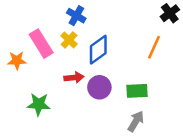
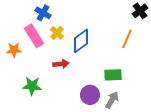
blue cross: (76, 16) -> (43, 13), moved
purple circle: (99, 87) -> (90, 95), moved

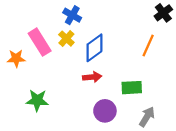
blue cross: (43, 13) -> (72, 15), moved
red arrow: (61, 64) -> (92, 77), moved
gray arrow: (112, 100) -> (147, 117), moved

